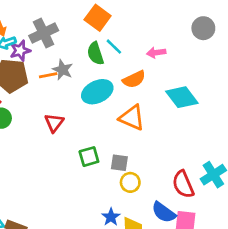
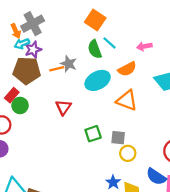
gray cross: (44, 33) -> (33, 24), moved

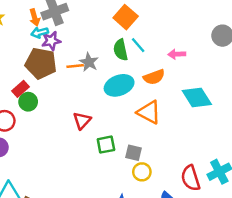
red triangle: (63, 107) -> (82, 121), moved

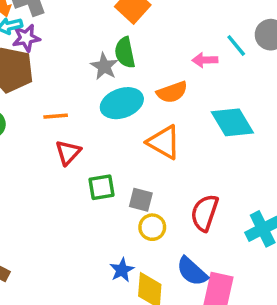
cyan line: (138, 45) -> (236, 45), moved
gray star: (89, 62) -> (104, 66), moved
orange line: (75, 66) -> (56, 116), moved
red semicircle: (191, 178) -> (205, 213), moved, turned 35

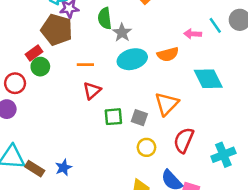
green semicircle: (125, 53) -> (105, 18), moved
orange triangle: (164, 142) -> (167, 104), moved, turned 40
gray square: (141, 200) -> (139, 118), moved
blue star: (122, 270) -> (63, 168), moved

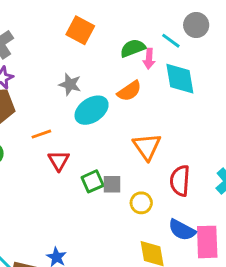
green semicircle: (105, 18) -> (133, 48), moved, turned 95
pink arrow: (193, 34) -> (149, 59), turned -70
cyan diamond: (208, 79) -> (180, 79), moved, turned 36
gray square: (139, 118) -> (112, 184), moved

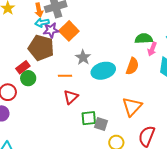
orange square: (80, 30) -> (69, 31), moved
gray star: (70, 84) -> (83, 57), moved
orange semicircle: (129, 91) -> (132, 66), turned -54

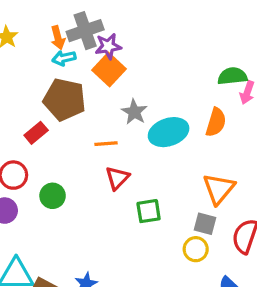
purple star: (51, 30) -> (108, 46), moved
green circle: (28, 78) -> (53, 196), moved
gray square: (101, 124) -> (205, 224), moved

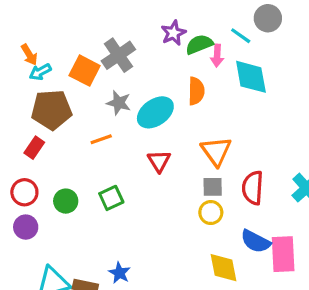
gray cross: (85, 31) -> (118, 55), moved
purple star: (108, 46) -> (173, 33), moved
red triangle: (117, 178) -> (159, 161), moved
green square: (149, 211) -> (111, 198), moved

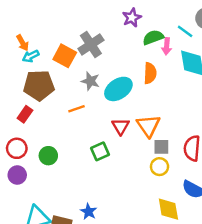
purple star: (173, 33) -> (132, 18), moved
orange triangle: (216, 151) -> (148, 126), moved
green square: (111, 198) -> (100, 151), moved

